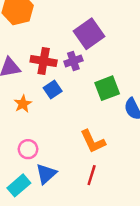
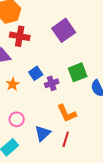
red cross: (44, 61) -> (20, 36), moved
purple cross: (73, 61) -> (52, 83), moved
blue triangle: (46, 174) -> (43, 133), moved

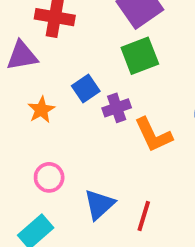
green square: (78, 72) -> (140, 56), moved
orange L-shape: (67, 113) -> (153, 135), moved

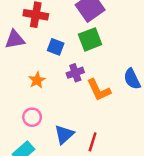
blue square: (86, 89) -> (56, 47), moved, turned -35
orange star: (41, 110) -> (37, 80), moved

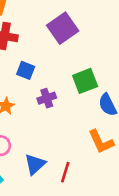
green square: (90, 39) -> (85, 81), moved
orange L-shape: (99, 90) -> (101, 142), moved

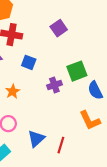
purple square: (63, 28) -> (59, 28), size x0.7
purple cross: (47, 98) -> (54, 85), moved

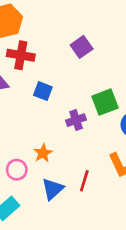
orange star: (13, 91) -> (43, 153), moved
red line: (61, 145) -> (84, 181), moved

